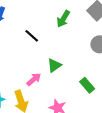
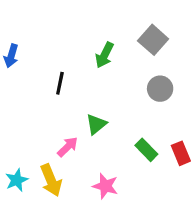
black line: (32, 36) -> (60, 83), turned 64

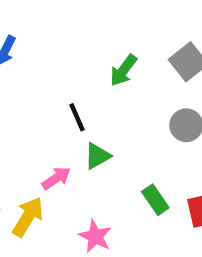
black line: (60, 83) -> (77, 117), moved, turned -45
yellow arrow: (51, 180) -> (28, 217), turned -136

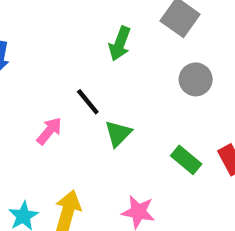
pink arrow: (56, 178) -> (49, 131), moved

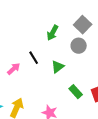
gray circle: (196, 79) -> (79, 46), moved
green triangle: (118, 134) -> (58, 67), moved

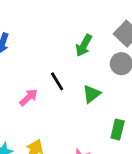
green rectangle: (76, 92) -> (118, 130), turned 56

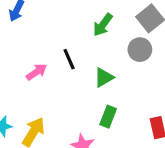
green rectangle: (118, 130) -> (108, 117), moved

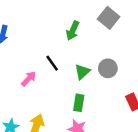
gray circle: (140, 50) -> (108, 68), moved
green rectangle: (108, 117) -> (79, 103), moved

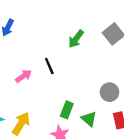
gray circle: (108, 68) -> (110, 92), moved
green triangle: (82, 72) -> (89, 119), moved, turned -49

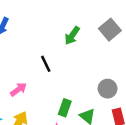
pink arrow: (23, 76) -> (18, 89), moved

